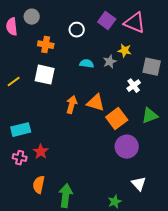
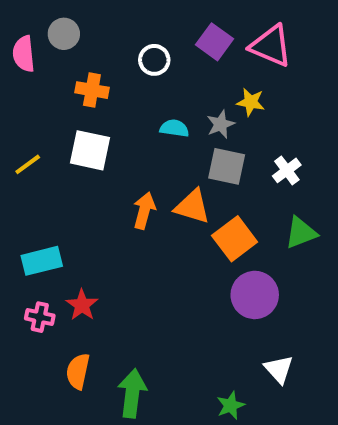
gray square: (152, 67) -> (227, 166), moved
white cross: (134, 86) -> (287, 170), moved

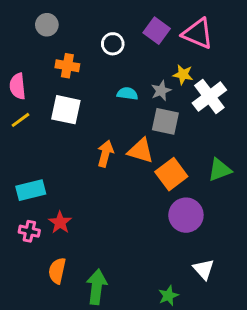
pink semicircle: (24, 54) -> (18, 86), moved
white cross: (287, 170) -> (209, 97), moved, size x1.6

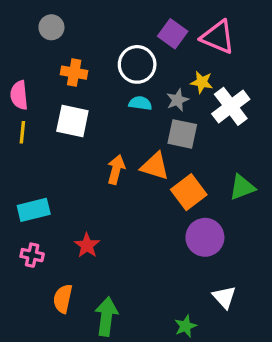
white circle: (113, 44) -> (137, 64), moved, size x1.5
yellow line: (21, 120) -> (22, 132), turned -48
red star: (60, 222) -> (87, 245), moved

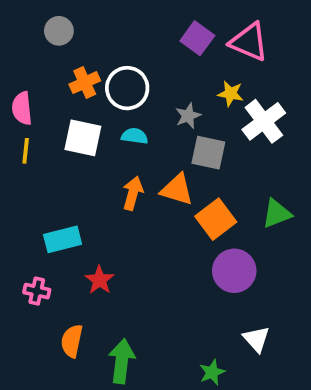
white circle: (137, 64) -> (127, 88), moved
orange cross: (74, 73) -> (85, 83), turned -35
gray star: (177, 100) -> (188, 116), moved
cyan semicircle: (140, 103) -> (135, 136), moved
cyan rectangle: (34, 210) -> (63, 239), moved

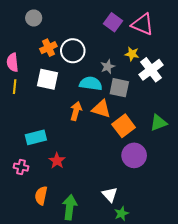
cyan semicircle: (135, 136) -> (91, 84), moved, size x1.5
white triangle: (256, 339) -> (110, 195), moved

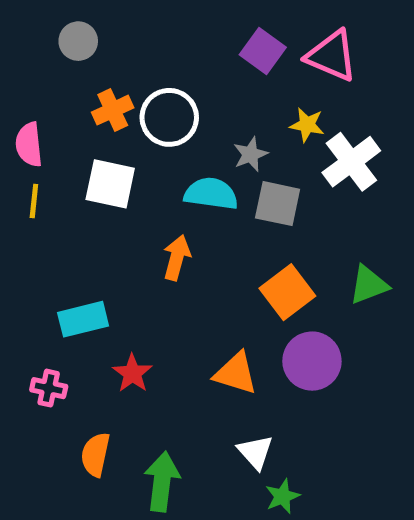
orange triangle: (101, 109) -> (236, 373), moved

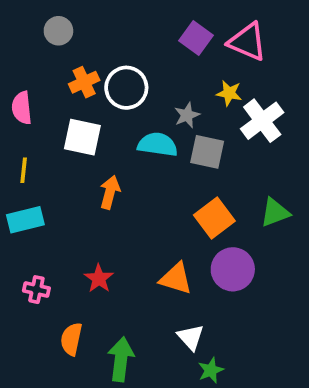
yellow line: (34, 201) -> (24, 170), moved
orange arrow: (177, 258) -> (110, 192), moved
cyan rectangle: (83, 319) -> (25, 220), moved

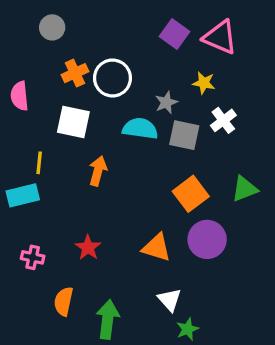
white cross: (262, 121) -> (223, 120), moved, size x0.7
yellow line: (24, 170) -> (39, 163), moved

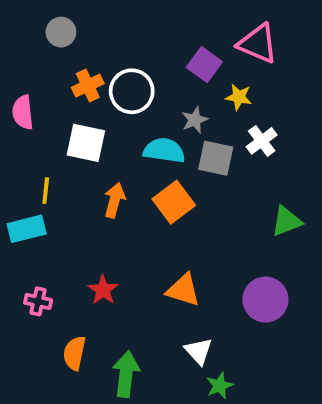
purple square: (174, 34) -> (204, 65), moved
orange square: (191, 194) -> (174, 202), moved
purple circle: (207, 239) -> (265, 300), moved

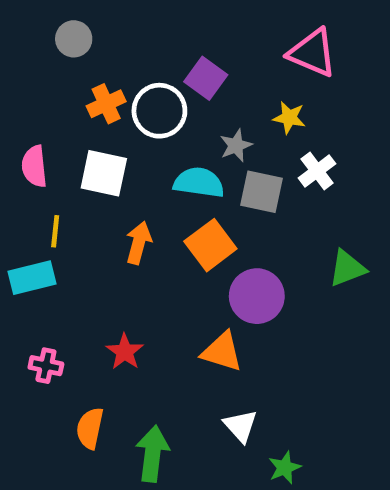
purple square: (204, 65) -> (206, 78), moved
pink semicircle: (23, 112) -> (34, 166), moved
purple circle: (265, 300) -> (257, 296), moved
green star: (220, 386) -> (285, 468), moved

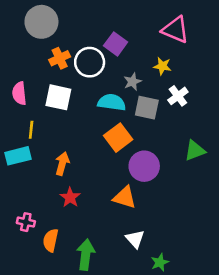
gray circle: (74, 39) -> (41, 22), size x1.6
orange arrow: (139, 243) -> (62, 164), moved
pink cross: (46, 366) -> (26, 222), moved

